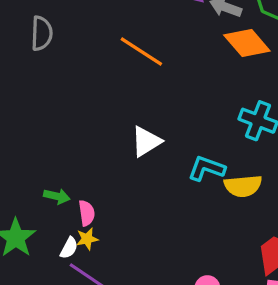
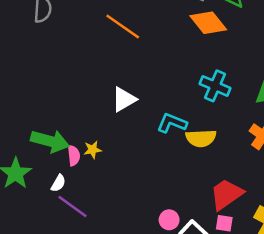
green arrow: (57, 196) -> (50, 141), size x1.8
yellow star: (87, 239) -> (93, 150), moved

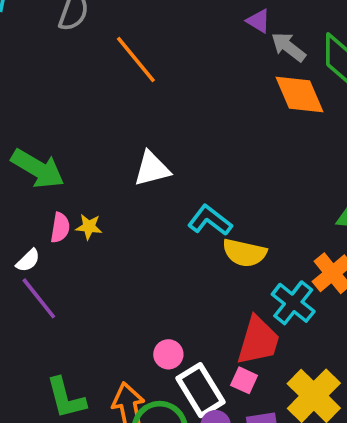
orange line: (123, 27) -> (136, 59), moved
cyan cross: (215, 86) -> (293, 303), moved
green arrow: (50, 141) -> (38, 169), moved
red trapezoid: (226, 194) -> (258, 341), turned 126

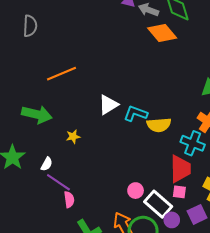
orange line: (136, 59) -> (61, 74), moved, turned -56
white triangle: (152, 169) -> (108, 105), moved
pink semicircle: (60, 228) -> (69, 199), moved

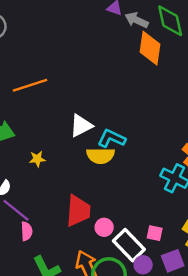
orange diamond: (162, 33) -> (150, 48), turned 44
yellow semicircle: (159, 125) -> (100, 156), moved
red trapezoid: (180, 169) -> (78, 211), moved

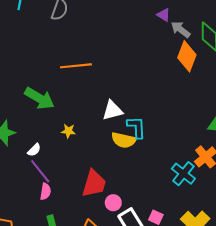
cyan L-shape: (112, 138) -> (136, 127), turned 50

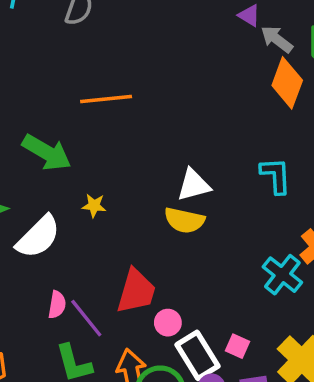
white triangle: (112, 110) -> (194, 185), moved
cyan L-shape: (136, 127) -> (276, 176), moved
white semicircle: (34, 150) -> (38, 237), size x2.0
purple line: (40, 171) -> (86, 318), moved

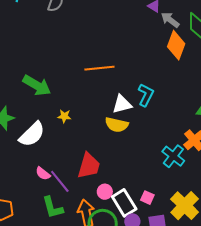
orange line: (106, 99) -> (99, 68), moved
cyan L-shape: (276, 176) -> (146, 95), moved, turned 30
pink semicircle: (57, 305) -> (43, 174), turned 119
pink circle: (168, 323) -> (105, 192), moved

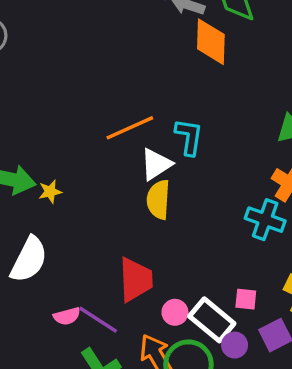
orange line: (99, 68) -> (130, 128), moved
yellow star: (64, 116) -> (50, 192), moved
yellow semicircle: (117, 125) -> (158, 200), turned 100
pink semicircle: (43, 174) -> (67, 316), turned -35

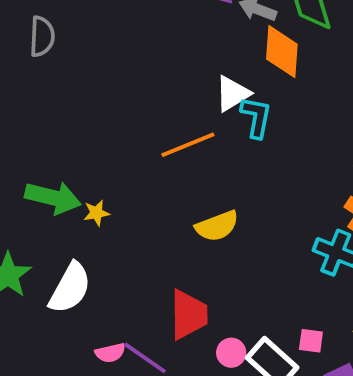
cyan L-shape: (189, 137) -> (256, 117), moved
white triangle: (156, 164) -> (232, 94), moved
yellow semicircle: (158, 200) -> (217, 226), turned -117

